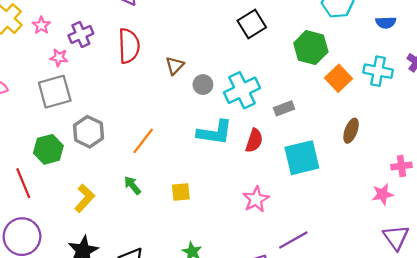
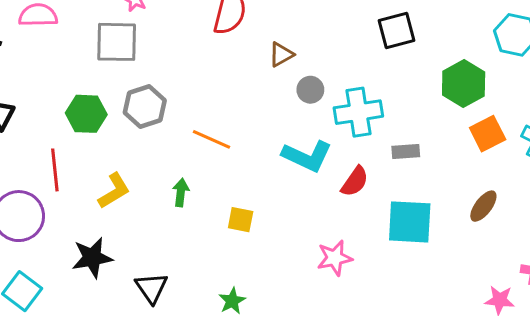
orange line: (143, 141) -> (212, 139), turned 60
red line: (23, 183) -> (55, 170), moved
green arrow: (132, 185) -> (181, 192), turned 30

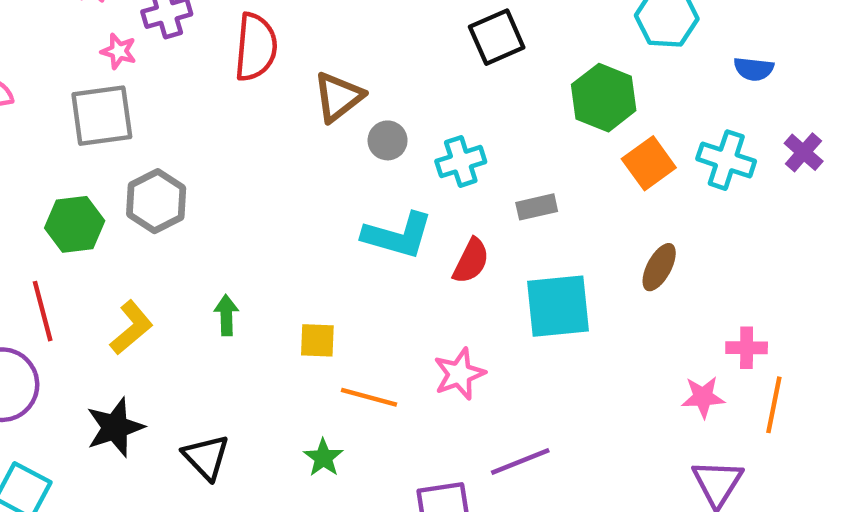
brown triangle: (281, 54) -> (338, 97), size x1.4
cyan cross: (358, 112) -> (461, 162), size x0.7
orange line: (212, 139) -> (369, 397), moved

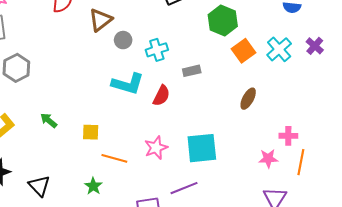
cyan cross: (726, 160) -> (279, 49), turned 30
cyan square: (558, 306) -> (202, 148), moved
green arrow: (226, 315) -> (49, 120), turned -48

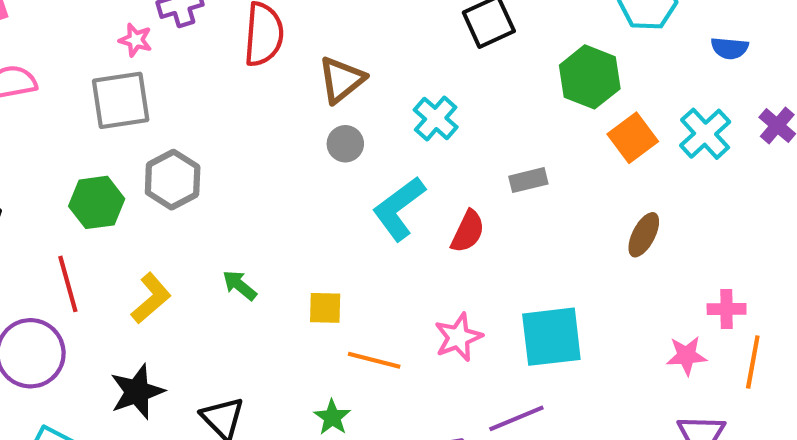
gray circle: (123, 40) -> (345, 144), moved
cyan cross: (157, 50) -> (436, 118), moved, turned -30
cyan L-shape: (128, 84) -> (399, 208), turned 128

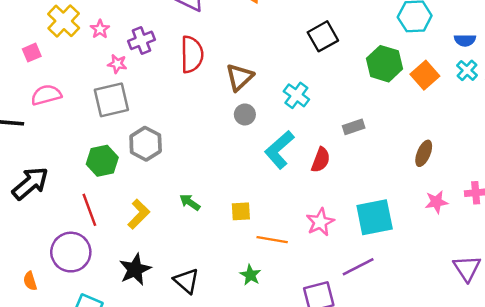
cyan cross: (705, 134) -> (467, 70), moved, size x0.7
orange square: (633, 138) -> (425, 75), moved
pink star: (686, 356) -> (436, 202), moved

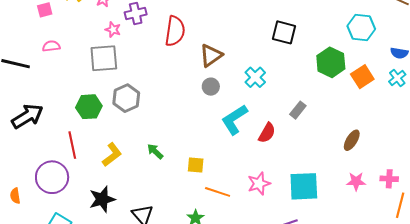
black square: (323, 36) -> (284, 32), turned 35
pink semicircle: (46, 95) -> (51, 46), size x0.7
gray rectangle: (354, 127) -> (298, 110), turned -42

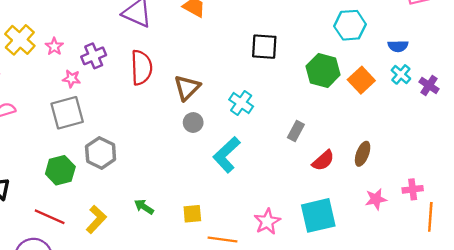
red semicircle: (267, 133) -> (323, 161), moved, turned 30
red line: (72, 145) -> (50, 217), turned -44

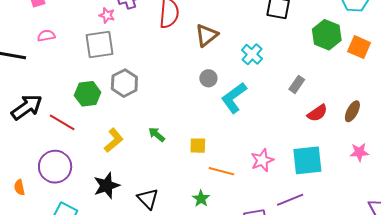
orange square: (361, 80) -> (359, 47), turned -30
gray circle: (193, 122) -> (208, 78), moved
red line: (50, 217) -> (62, 122), moved

